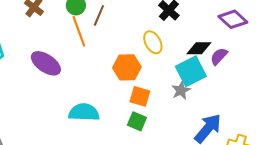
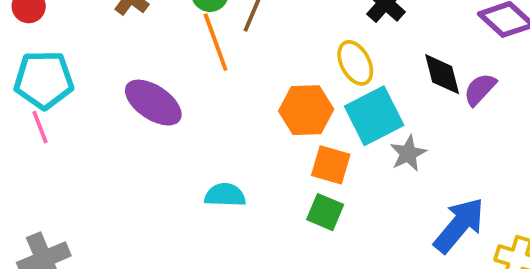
black diamond: (199, 48) -> (442, 74), turned 75
cyan square: (191, 71) -> (374, 116), moved
cyan semicircle: (84, 112) -> (225, 195), size x0.7

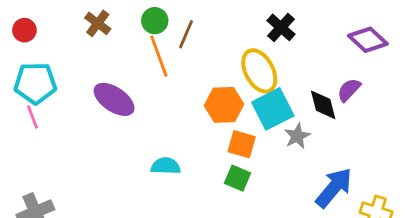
yellow ellipse: (355, 63) -> (259, 71), size x1.4
black diamond: (442, 74) -> (323, 105), moved

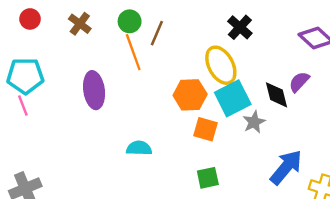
red circle: (24, 30) -> (30, 19), moved
purple ellipse: (114, 99) -> (94, 90), turned 48
green square: (238, 178) -> (208, 178), moved, turned -35

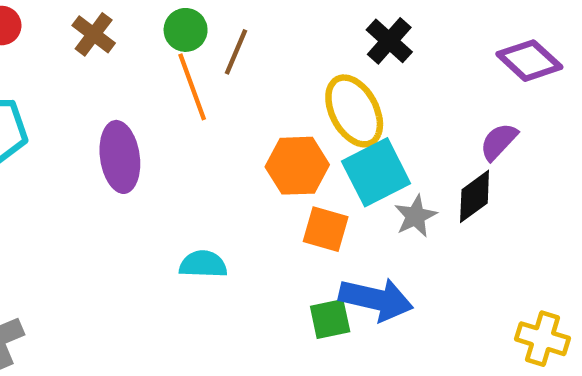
black diamond: (277, 95) -> (475, 196), moved, turned 68
blue arrow: (286, 167) -> (376, 299), moved, turned 63

